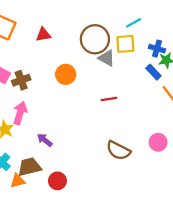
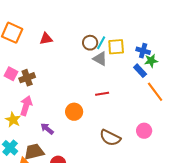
cyan line: (134, 23) -> (101, 43), moved, turned -32
brown circle: (95, 39) -> (90, 43), size x0.6
orange circle: (66, 74) -> (74, 112), moved

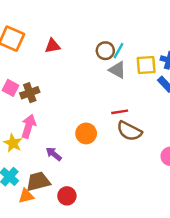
yellow square: (116, 47) -> (146, 65), moved
brown semicircle: (110, 138) -> (129, 131), moved

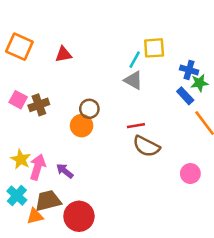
brown circle: (105, 51) -> (89, 109), moved
yellow square: (146, 65) -> (154, 48), moved
pink arrow: (29, 126) -> (38, 167), moved
orange circle: (86, 133) -> (82, 126), moved
red circle: (67, 196) -> (79, 216), size x1.5

